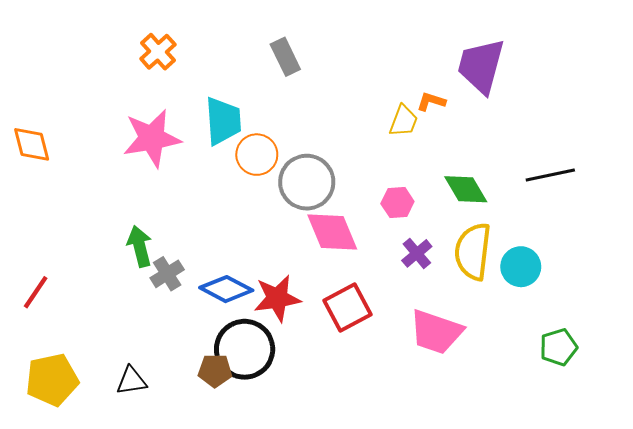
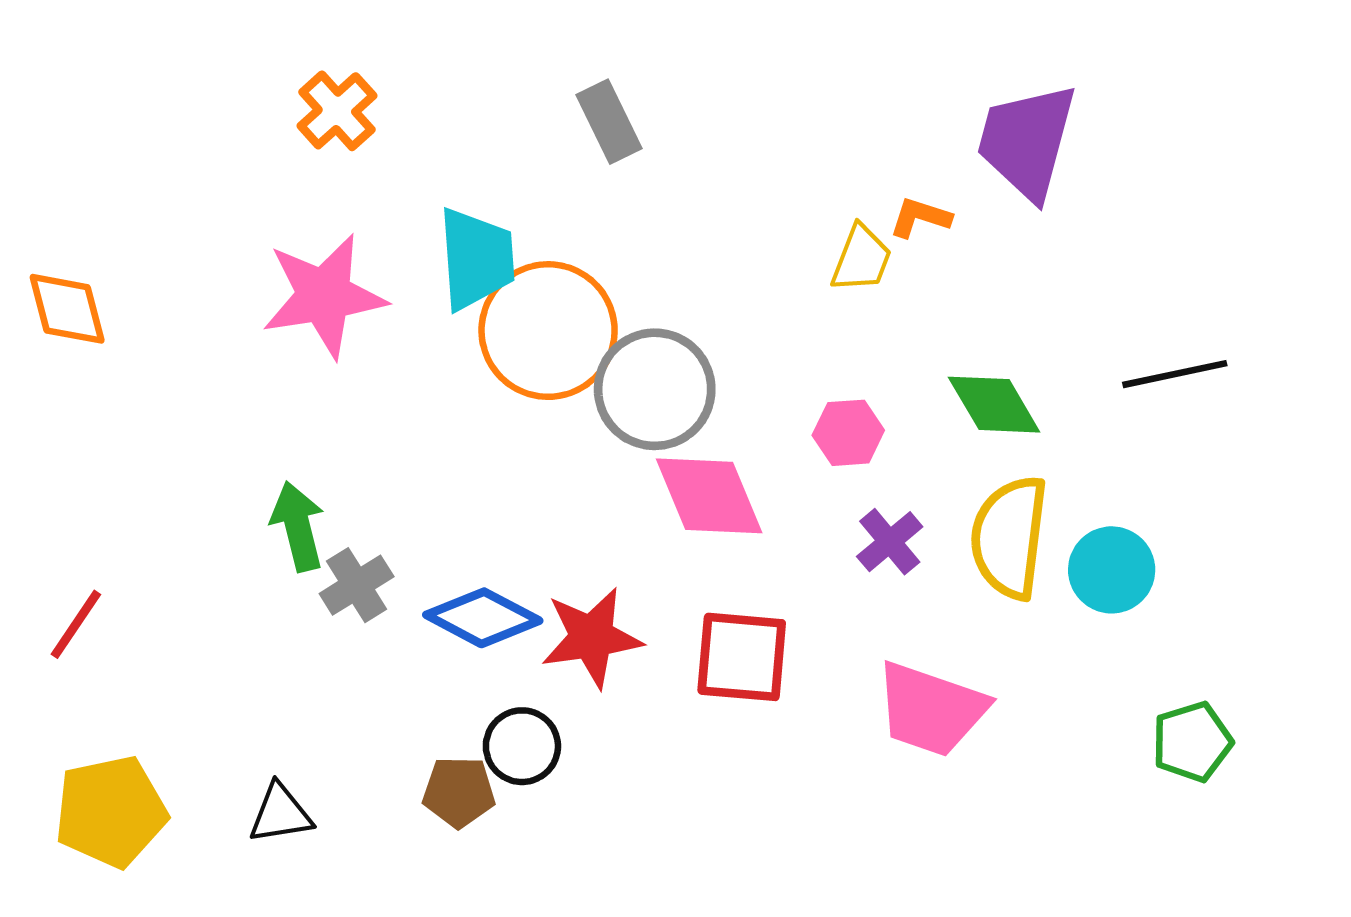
orange circle: (257, 155) -> (548, 331), size x1.5
red square: (348, 307) -> (742, 657), turned 33
black circle: (245, 349) -> (522, 746), size x0.6

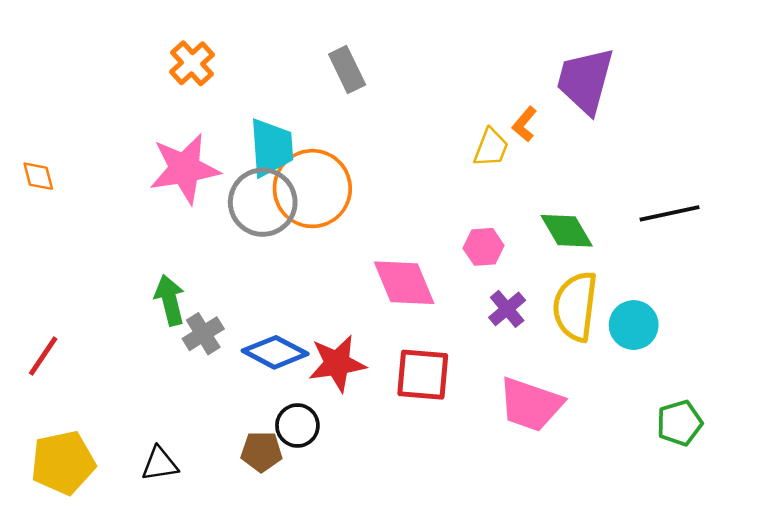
orange L-shape: (920, 217) -> (524, 124), turned -68
orange diamond: (67, 309) -> (38, 176), size x0.7
gray circle: (655, 389) -> (263, 202), moved

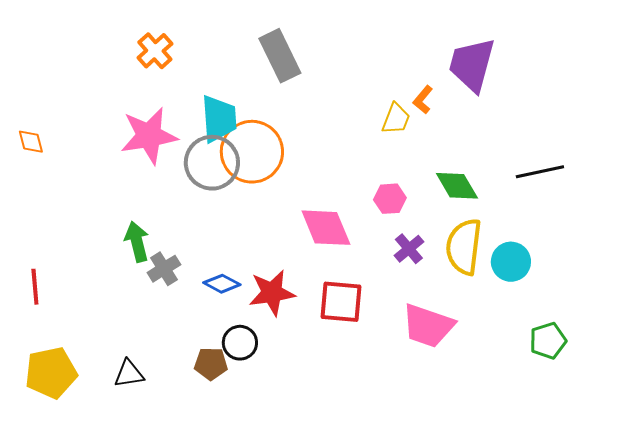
gray rectangle: (347, 69) -> (280, 56), size x1.4
blue diamond: (275, 352) -> (222, 284), size x0.7
red line: (43, 356) -> (35, 287), turned -39

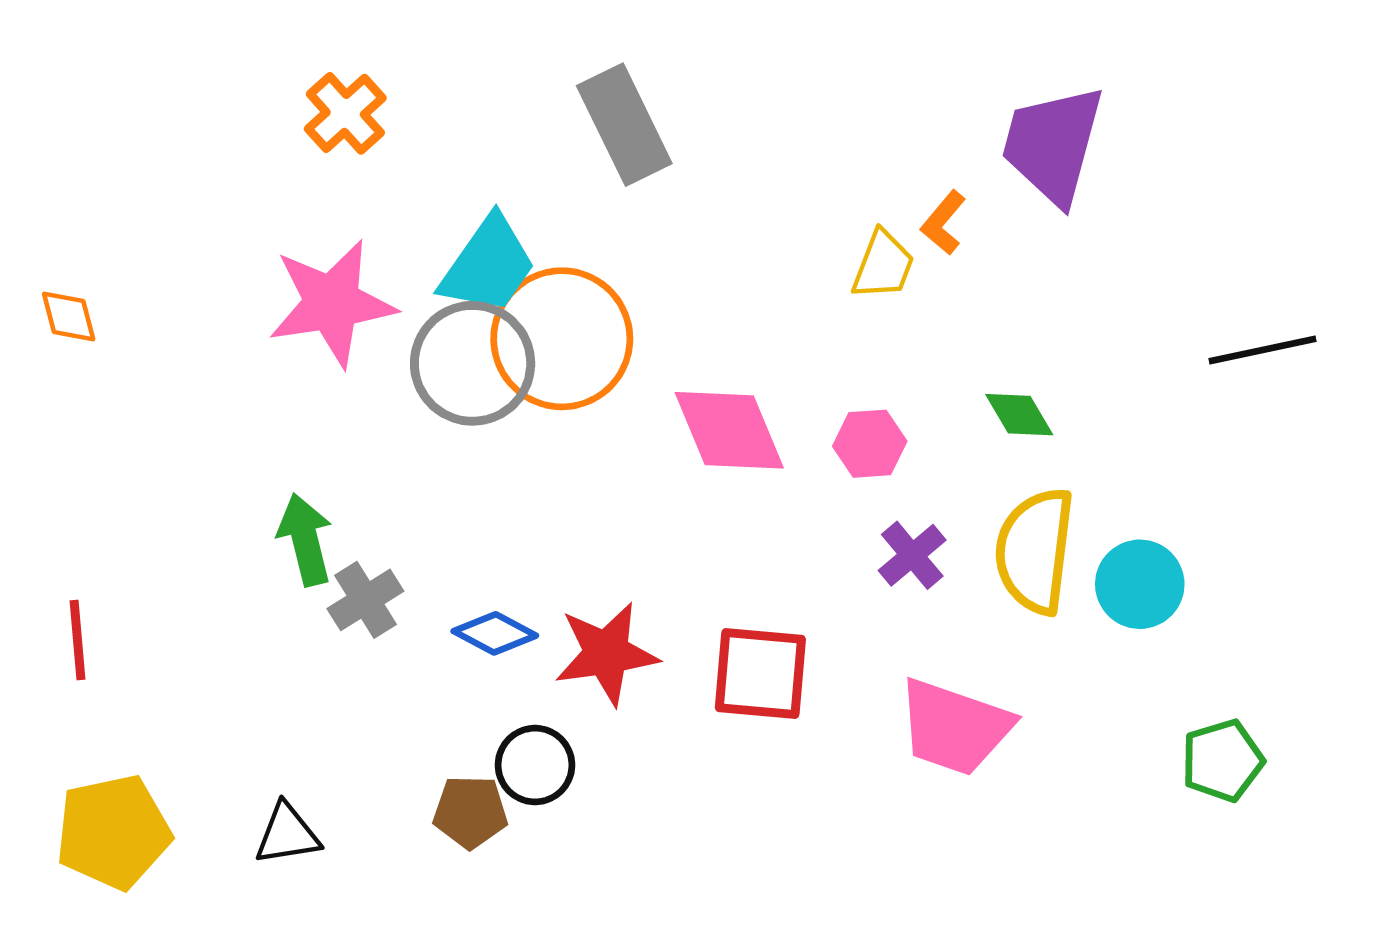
cyan trapezoid: (219, 119) -> (488, 265), turned 39
black line: (540, 172) -> (1263, 350), moved
green diamond: (457, 186) -> (1019, 415), size x0.7
pink diamond: (326, 228) -> (729, 430), moved

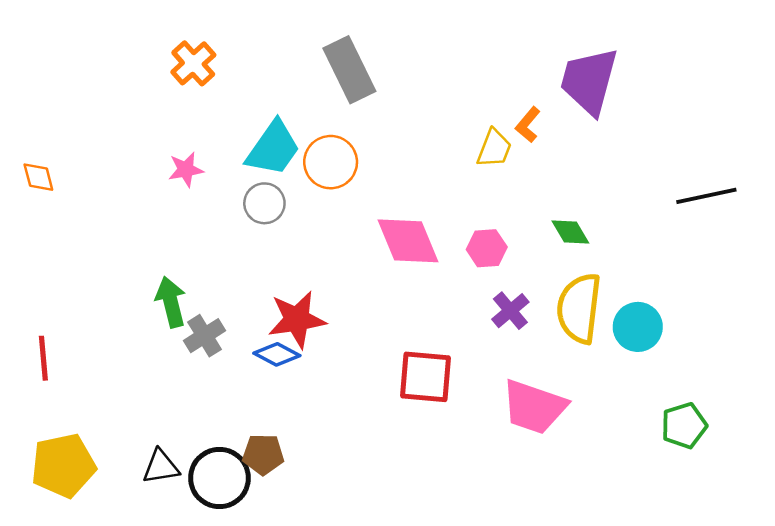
pink star: (332, 303) -> (186, 170), size x0.5
orange circle: (562, 339) -> (331, 162), moved, size x0.7
gray circle: (473, 363) -> (264, 203), size x0.6
red star: (606, 653) -> (297, 319), moved
black circle: (535, 765) -> (219, 478), moved, size x1.4

